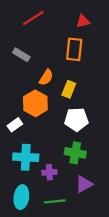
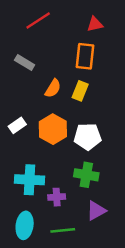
yellow rectangle: (69, 89) -> (80, 91), moved
orange hexagon: (35, 103) -> (53, 129), moved
white rectangle: (15, 125) -> (17, 125), moved

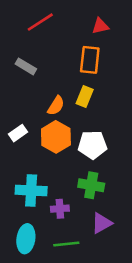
orange semicircle: (53, 88) -> (56, 106), moved

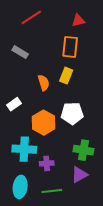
orange semicircle: (56, 106) -> (44, 83), turned -49
orange hexagon: (56, 137) -> (44, 123), moved
green cross: (91, 185) -> (83, 150), moved

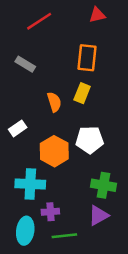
red triangle: (78, 20) -> (97, 15), moved
purple cross: (47, 163) -> (50, 212), moved

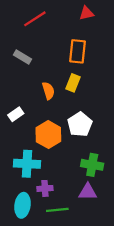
white pentagon: (90, 140) -> (80, 124), turned -30
purple triangle: (98, 216) -> (88, 192), turned 30

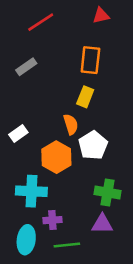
gray rectangle: (22, 57) -> (26, 67), turned -66
orange semicircle: (48, 91) -> (71, 124), moved

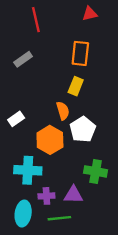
red line: (41, 22) -> (36, 20), turned -70
purple triangle: (102, 224) -> (73, 195), moved

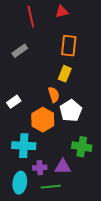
red triangle: (90, 14) -> (62, 12), moved

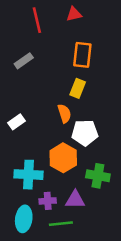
white pentagon: (71, 111) -> (85, 133), turned 30
orange hexagon: (43, 120) -> (63, 158), moved

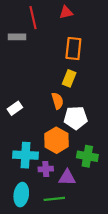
gray rectangle: (24, 61) -> (17, 37), moved, turned 35
purple cross: (48, 201) -> (46, 169), moved

